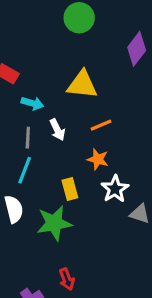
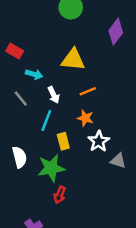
gray line: (28, 138) -> (21, 99), moved, turned -42
cyan line: (25, 170) -> (46, 121), moved
red arrow: (67, 279) -> (60, 195), moved, turned 42

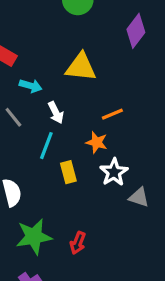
orange line: (88, 91) -> (112, 114), moved
green star: (51, 168) -> (34, 237), moved
red arrow: (60, 195) -> (78, 243), moved

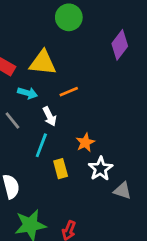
yellow triangle: (81, 67) -> (43, 63), moved
orange line: (112, 114) -> (69, 92), moved
orange star: (97, 142) -> (85, 143), turned 30

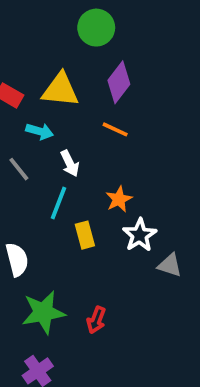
purple diamond: (120, 45) -> (119, 82), moved
orange line: (69, 92) -> (115, 129), moved, turned 48

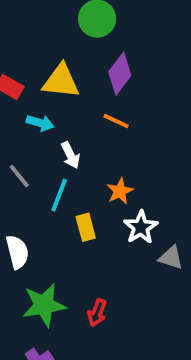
gray line: (19, 169) -> (19, 176), moved

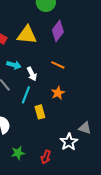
orange line: (116, 121) -> (58, 65), moved
cyan arrow: (40, 123) -> (14, 65), moved
white star: (141, 227) -> (69, 142), moved
green star: (44, 305) -> (18, 153), size x0.6

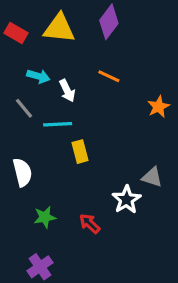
orange star: (58, 93) -> (158, 107), moved
cyan line: (26, 95) -> (58, 124), turned 66
red arrow: (46, 157) -> (90, 224), turned 112

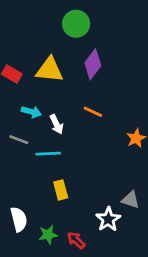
gray line: (24, 108) -> (19, 140), turned -30
yellow rectangle: (80, 152) -> (61, 190), moved
white semicircle: (22, 172) -> (19, 219), moved
green star: (45, 217) -> (48, 235), moved

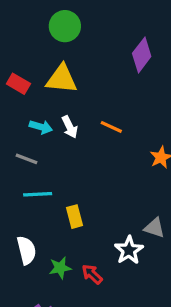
green circle: (76, 24) -> (65, 26), moved
purple diamond: (93, 64) -> (142, 55), moved
white arrow: (57, 124) -> (70, 127), moved
cyan line: (48, 154) -> (38, 194), moved

